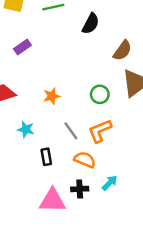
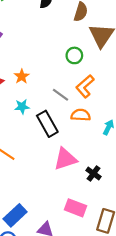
orange star: (52, 96) -> (22, 76), moved
black rectangle: (46, 157) -> (47, 124), size x1.6
black cross: (80, 189) -> (93, 174), moved, turned -32

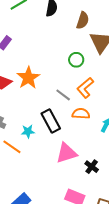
orange star: (22, 76) -> (28, 78), size x1.6
cyan star: (22, 107) -> (28, 131), moved

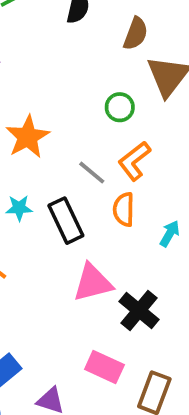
orange semicircle: (81, 114) -> (124, 209), turned -96
cyan star: (28, 131) -> (19, 208), moved
black cross: (92, 167) -> (139, 311), size x1.5

